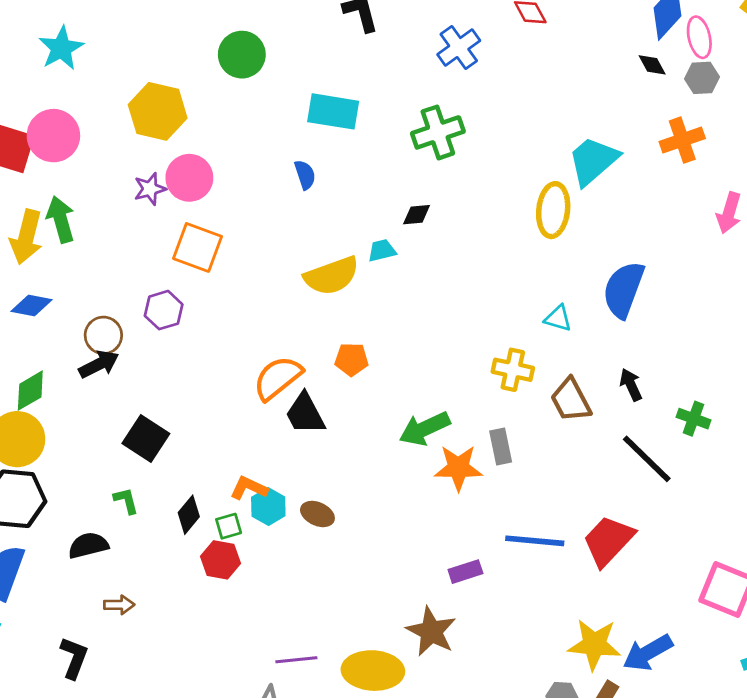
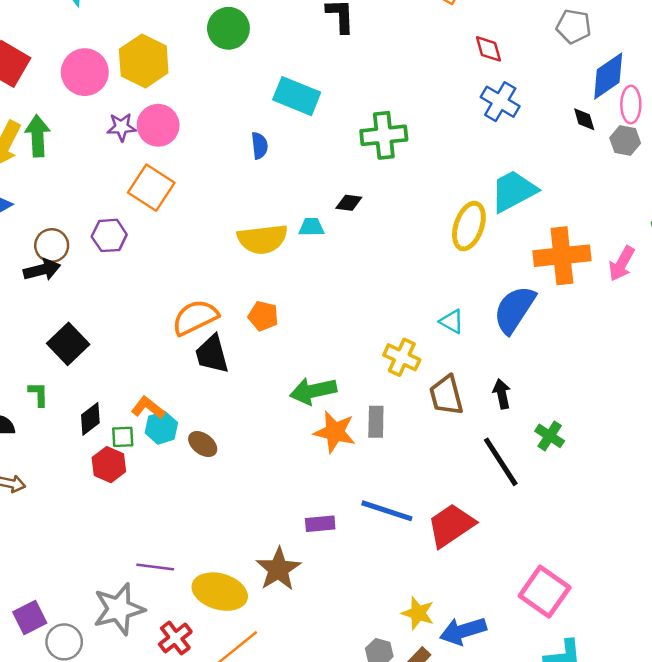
blue cross: (459, 48) -> (500, 102), moved, turned -36
pink circle: (53, 136) -> (85, 72), moved
orange cross: (682, 140) -> (562, 256), moved, size x1.4
yellow star: (594, 644) -> (418, 613), size x0.7

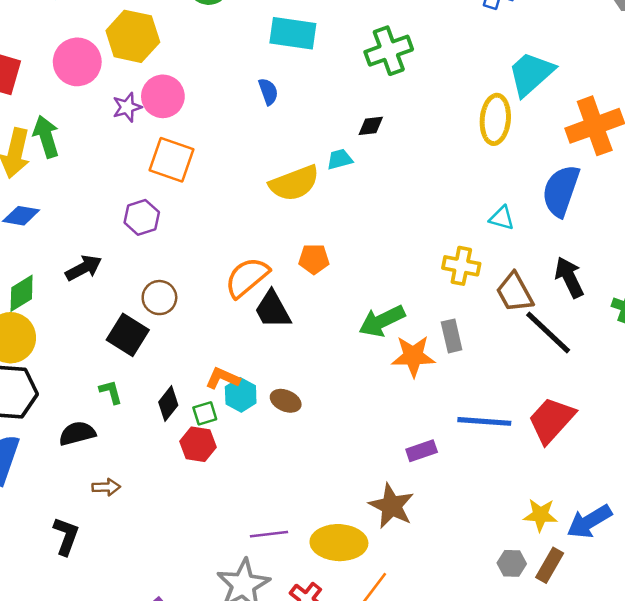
brown circle: (52, 245) -> (159, 298), moved
black arrow: (502, 394) -> (569, 277), size x1.4
black line: (501, 462) -> (548, 332), moved

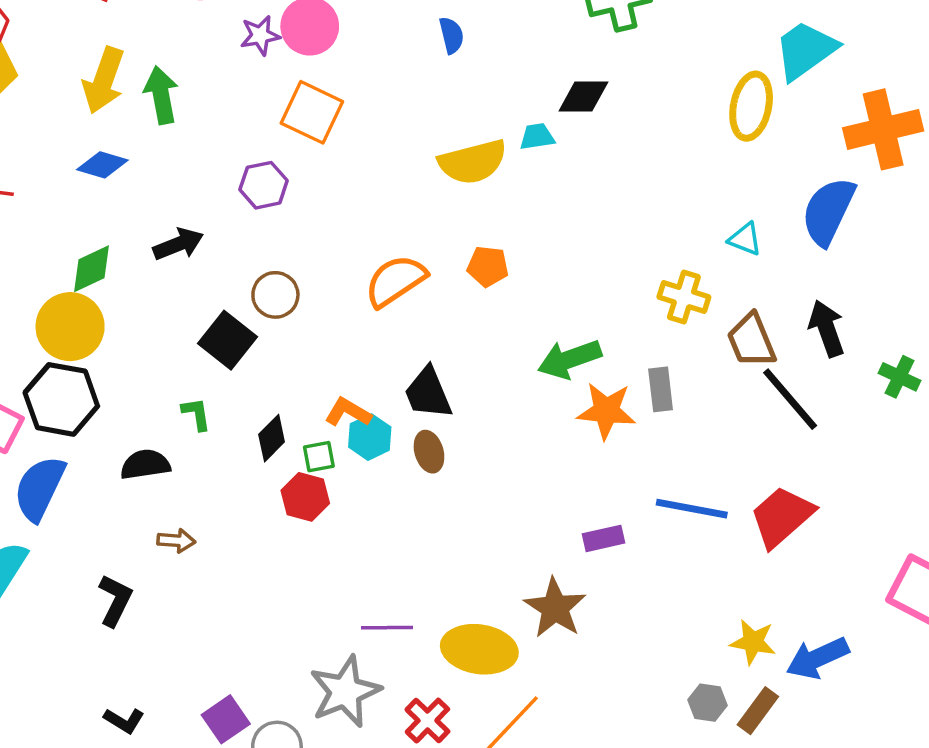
black diamond: (371, 126) -> (583, 97), size x1.4
green arrow: (46, 137) -> (161, 95), moved
black trapezoid: (273, 310) -> (428, 393), moved
brown ellipse: (286, 401) -> (429, 452), turned 44

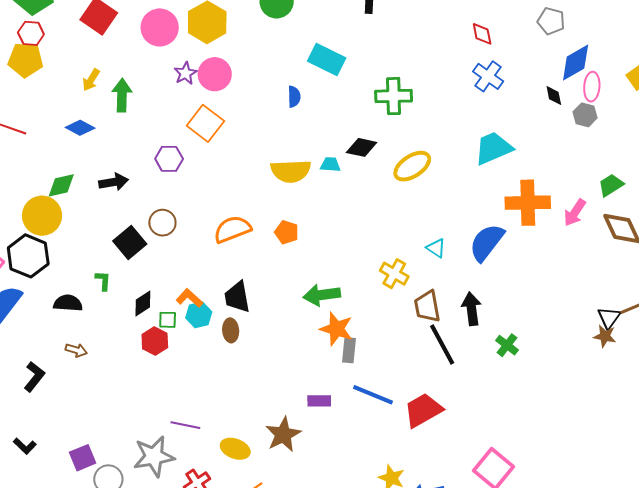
purple star: (260, 35) -> (185, 73), turned -30
yellow arrow: (104, 80) -> (91, 80), size x0.6
yellow ellipse: (751, 106) -> (412, 166), moved, turned 33
gray rectangle: (661, 389) -> (349, 350), moved
yellow ellipse: (479, 649) -> (235, 449), size x0.7

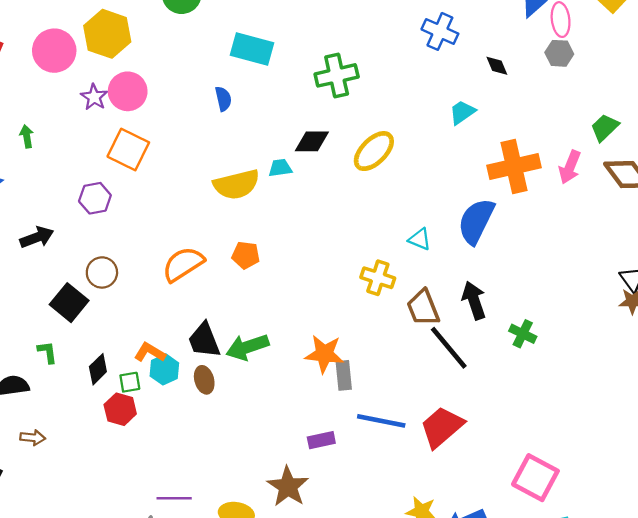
green arrow: (122, 95) -> (27, 136), size x0.6
black diamond: (554, 95) -> (497, 66), moved
cyan trapezoid: (493, 148) -> (462, 112), size x0.6
green arrow: (322, 295) -> (247, 347), moved

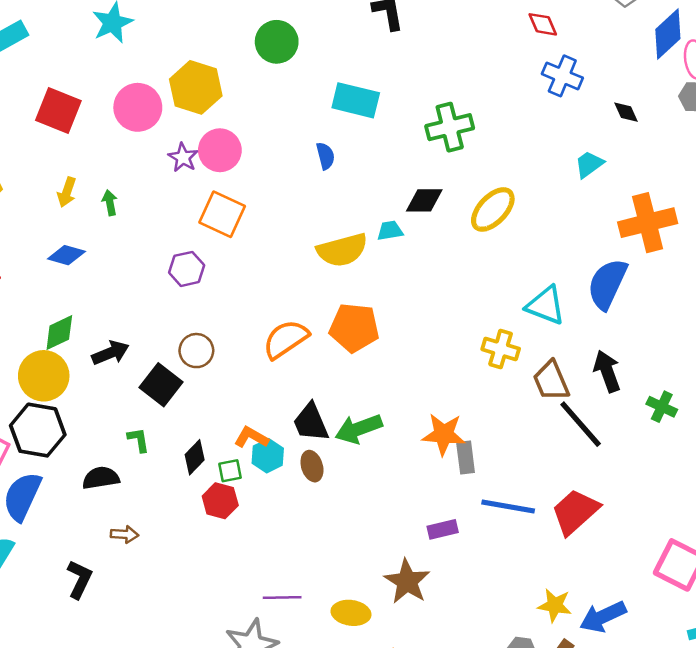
black arrow: (37, 237) -> (110, 353), moved
cyan triangle: (420, 239) -> (546, 305), size x1.6
orange pentagon: (246, 255) -> (354, 328), size x1.6

